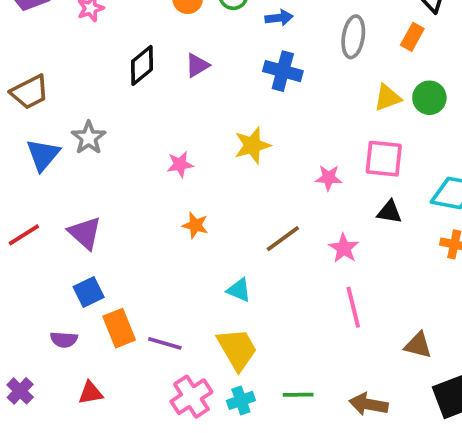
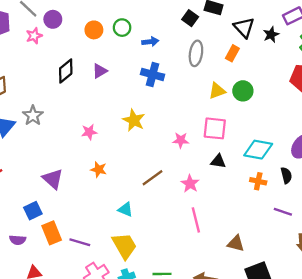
yellow star: (252, 145) -> (134, 120), turned -30
purple triangle: (85, 233) -> (53, 179), moved

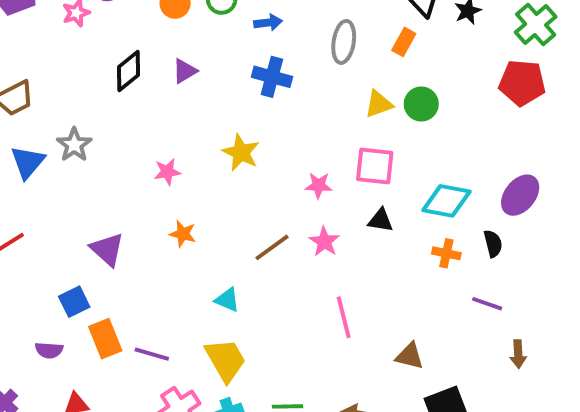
pink star: (190, 184) -> (324, 242), moved

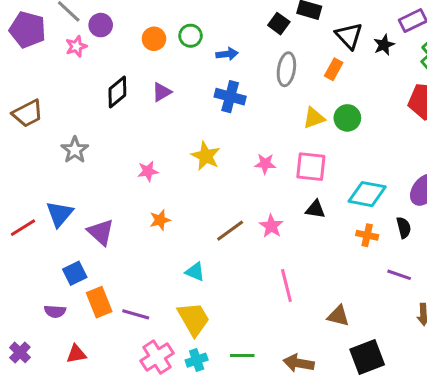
blue triangle: (28, 162) -> (60, 214), moved
pink star: (318, 185) -> (265, 164), moved
orange star: (183, 234) -> (160, 220), turned -30

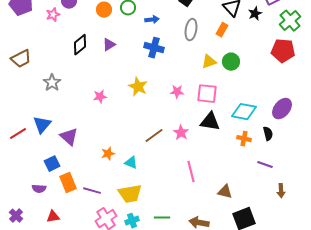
black triangle: (315, 209) -> (210, 122), size x1.5
orange star: (160, 220) -> (108, 154), moved
yellow trapezoid: (194, 319) -> (130, 194), turned 110

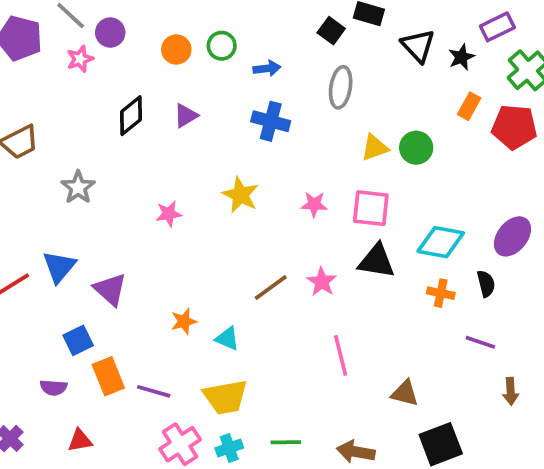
orange rectangle: (222, 30) -> (469, 106), moved

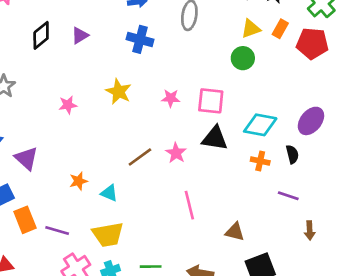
yellow triangle: (375, 148) -> (251, 29), moved

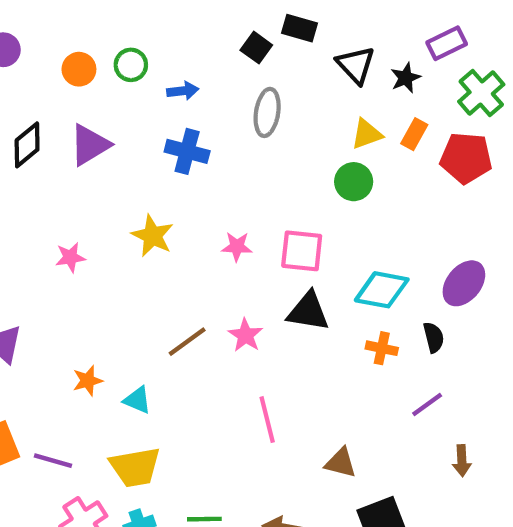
purple triangle: (80, 35) -> (90, 145), size x1.5
purple line: (288, 196) -> (427, 404), turned -55

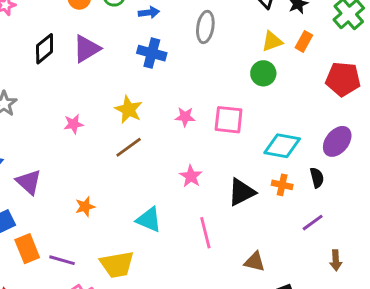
red pentagon: (466, 158) -> (343, 79), moved
black triangle: (308, 311) -> (242, 192), moved, turned -36
brown line: (187, 342) -> (129, 147), moved
cyan triangle: (137, 400) -> (149, 220), moved, size x1.4

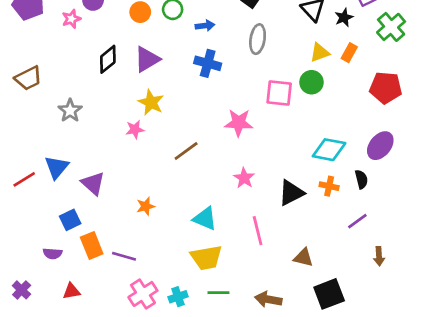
yellow star: (129, 110) -> (151, 102), moved
pink star: (185, 117) -> (239, 123), size x1.5
pink square: (229, 120) -> (279, 93), moved
yellow trapezoid: (117, 265) -> (206, 258), moved

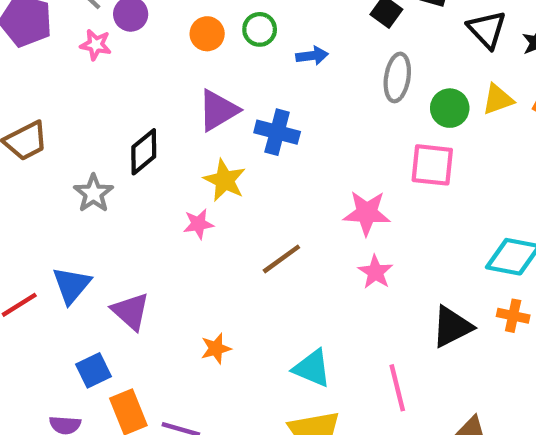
pink star: (71, 19) -> (96, 45), turned 30
black diamond: (108, 59) -> (144, 152), moved
blue cross: (208, 63) -> (277, 132), moved
green circle: (312, 82) -> (450, 108), moved
pink star: (244, 178) -> (375, 272), moved

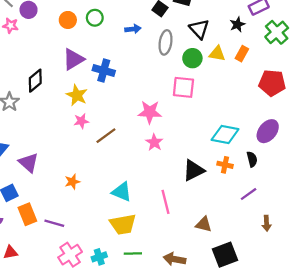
black triangle: (487, 29) -> (199, 29), moved
blue arrow: (312, 56) -> (133, 29), moved
yellow triangle: (498, 99) -> (217, 54), turned 30
pink star: (198, 224) -> (81, 121), moved

